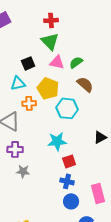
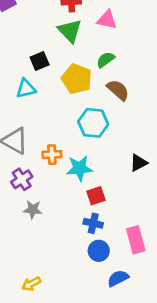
pink triangle: (57, 62) -> (107, 20), moved
yellow pentagon: (48, 88) -> (77, 79), moved
orange cross: (29, 103) -> (52, 155), moved
purple cross: (15, 149) -> (22, 179), turned -35

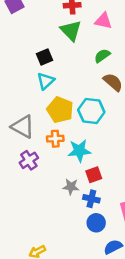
yellow pentagon: (77, 79) -> (60, 110), moved
cyan triangle: (26, 89) -> (46, 81), moved, turned -30
gray star: (33, 210) -> (71, 187), moved

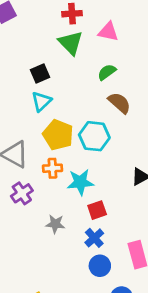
gray star: (71, 187) -> (55, 224), moved
blue cross: (91, 199) -> (94, 238), turned 35

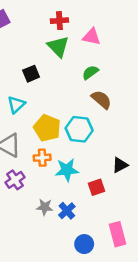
cyan triangle: (41, 101) -> (16, 105), moved
red square: (97, 210) -> (96, 187), moved
blue cross: (94, 238) -> (67, 211), moved

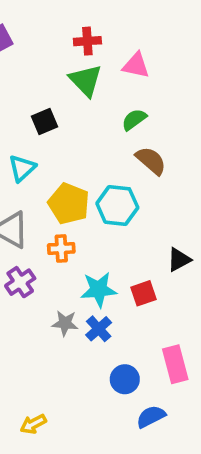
cyan star: (67, 170) -> (99, 290), moved

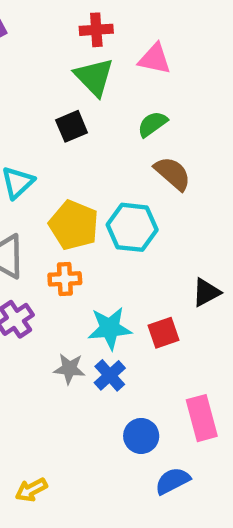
black square: (44, 121) -> (72, 126), moved

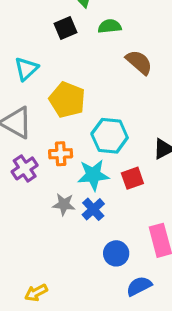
green semicircle: (152, 124) -> (110, 26), moved, turned 30
cyan hexagon: (132, 227) -> (110, 136), moved
orange cross: (65, 279) -> (61, 154), moved

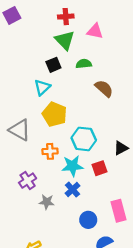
cyan triangle: (26, 69) -> (42, 87), moved
purple cross: (25, 168) -> (28, 181), moved
gray star: (64, 204) -> (47, 202), moved

